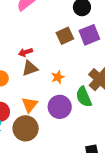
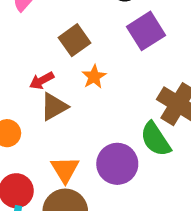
brown square: (65, 36) -> (75, 40), moved
orange star: (58, 77) -> (94, 77), moved

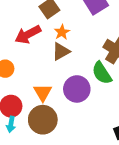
red arrow: (42, 81) -> (28, 35), size x1.6
brown triangle: (54, 107) -> (61, 51), moved

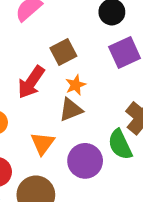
red arrow: (28, 35) -> (31, 82), turned -35
orange triangle: (43, 92) -> (43, 143), moved

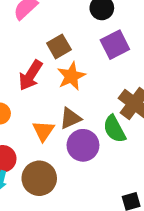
orange star: (76, 85) -> (71, 76), size x1.5
brown triangle: (71, 110) -> (70, 118), moved

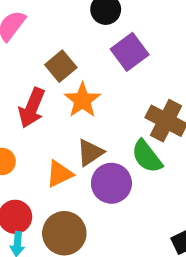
orange triangle: (43, 131) -> (59, 174), turned 40

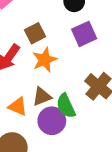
green semicircle: (147, 156) -> (66, 106), moved
orange triangle: (59, 174) -> (18, 106), turned 36

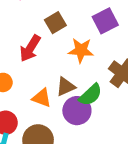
orange star: (45, 60) -> (81, 50), moved, turned 30
green semicircle: (66, 106) -> (90, 95), turned -105

